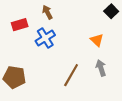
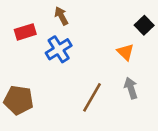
black square: (111, 11) -> (144, 25), moved

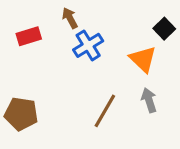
blue cross: (59, 49) -> (88, 45), moved
orange triangle: (125, 52) -> (143, 59), size x1.4

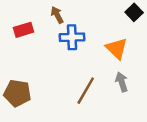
black square: (164, 29) -> (134, 12), moved
blue cross: (88, 45) -> (72, 37), turned 30

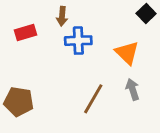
brown arrow: (57, 15) -> (62, 16), turned -147

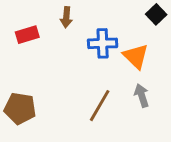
blue cross: (78, 41) -> (103, 43), moved

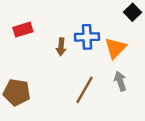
brown arrow: (66, 17) -> (61, 47), moved
orange triangle: (136, 56) -> (115, 48), turned 30

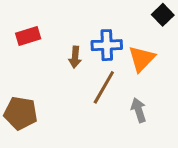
gray arrow: (120, 81) -> (139, 110), moved
brown line: (85, 90) -> (104, 87), moved

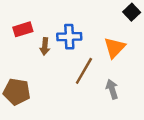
blue cross: (107, 45) -> (69, 37), moved
brown arrow: (75, 57) -> (45, 46), moved

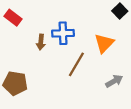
red rectangle: (23, 29) -> (13, 18), moved, turned 54
gray arrow: (112, 89) -> (114, 81), moved, turned 78

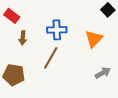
brown arrow: (41, 42) -> (23, 38), moved
brown line: (76, 64) -> (51, 58), moved

